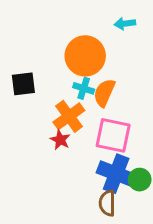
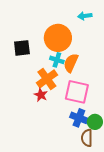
black square: (23, 84) -> (22, 48), moved
blue cross: (116, 174) -> (79, 118), size x0.7
brown semicircle: (107, 203) -> (87, 138), moved

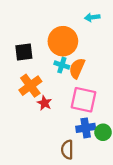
orange cross: (47, 79) -> (30, 86), moved
blue cross: (79, 118) -> (86, 128), turned -30
brown semicircle: (87, 138) -> (67, 150), moved

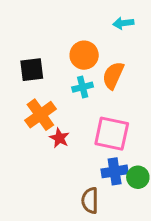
orange circle: (63, 41) -> (84, 55), size x0.7
cyan cross: (62, 65) -> (83, 87), turned -32
orange semicircle: (77, 68) -> (113, 75), moved

